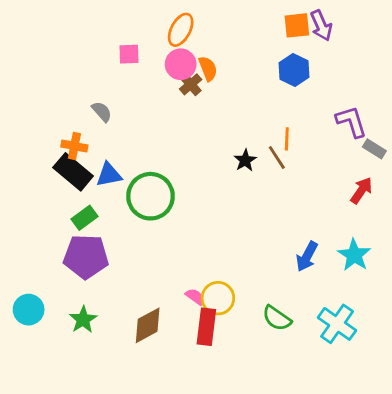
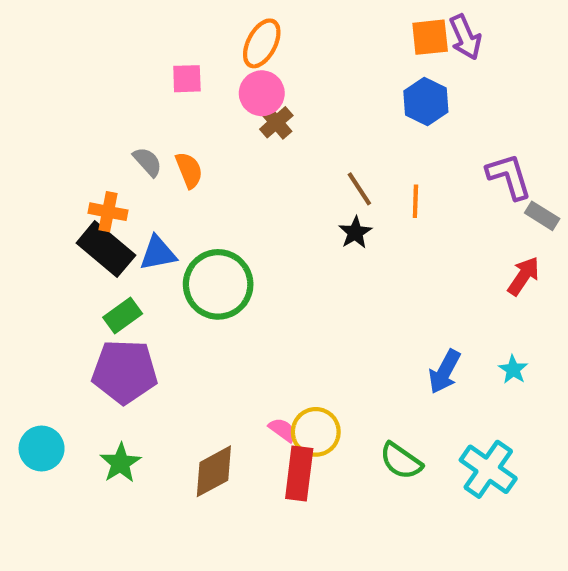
orange semicircle: (208, 69) -> (189, 170), moved
brown line: (277, 157) -> (359, 189), moved
cyan star: (354, 255) -> (513, 370), size x0.6

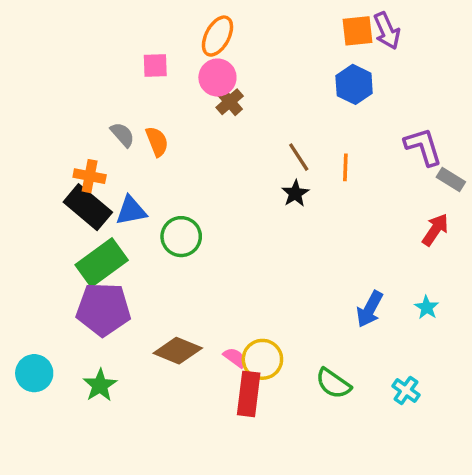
green circle: (218, 284) -> (181, 237), size x0.7
green rectangle: (123, 316) -> (102, 262), size x1.6
cyan cross: (488, 469) -> (406, 390), size x0.6
brown diamond: (214, 471) -> (178, 351), moved, turned 51

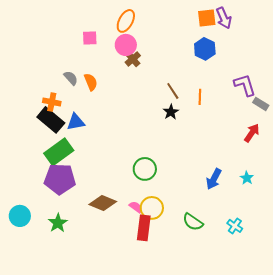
green circle: (181, 237) -> (145, 169), moved

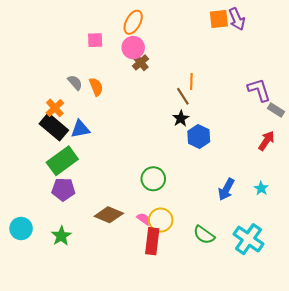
blue hexagon: (205, 49) -> (199, 136), moved
orange line: (200, 97) -> (191, 81), moved
orange cross: (52, 102) -> (55, 108), turned 36
purple pentagon: (60, 179) -> (63, 189), size x0.7
cyan cross: (235, 226) -> (248, 239), size x1.8

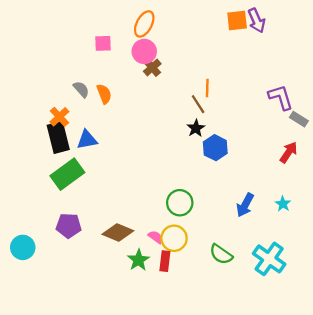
black rectangle: (54, 127) -> (58, 137), turned 36
green circle: (153, 179) -> (180, 203), moved
purple pentagon: (63, 189) -> (69, 226), moved
green star: (61, 236) -> (138, 260), moved
red rectangle: (152, 241) -> (165, 261), size x0.7

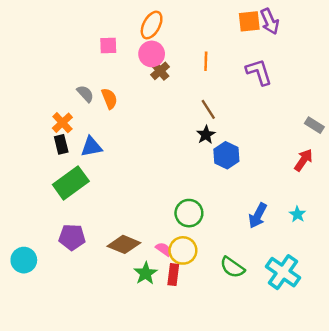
orange line: (207, 88) -> (206, 61), moved
purple L-shape: (281, 97) -> (259, 72), moved
black rectangle: (58, 137) -> (61, 144), size x0.6

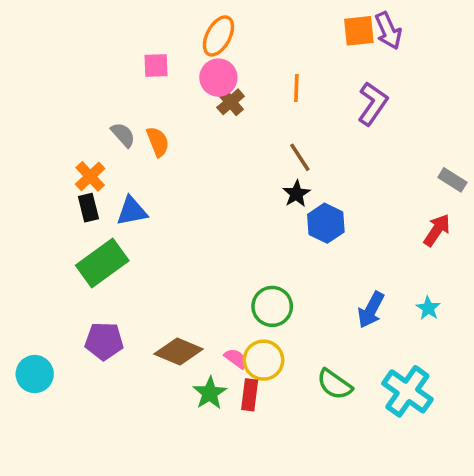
purple L-shape: (259, 72) -> (373, 104), turned 52

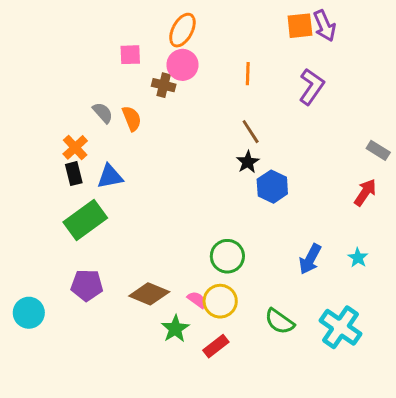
brown cross: (231, 102) -> (164, 85), moved, turned -35
red rectangle: (250, 395) -> (216, 346), moved, turned 45

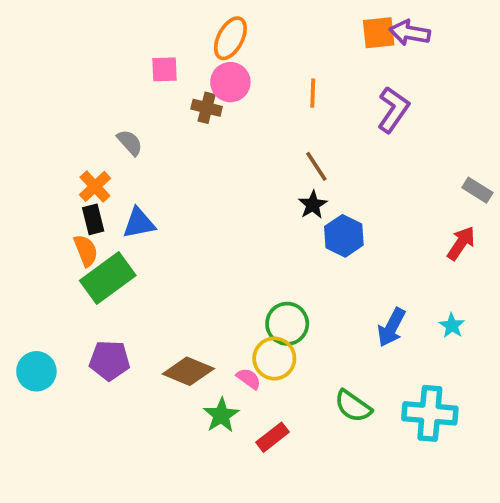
purple arrow: (325, 26) -> (410, 33), turned 124
orange semicircle: (132, 118) -> (86, 251), moved
yellow circle: (220, 301) -> (274, 358), moved
cyan circle: (29, 313) -> (36, 371), moved
cyan cross: (340, 327) -> (430, 413), turned -30

